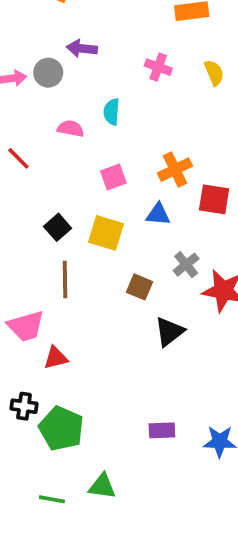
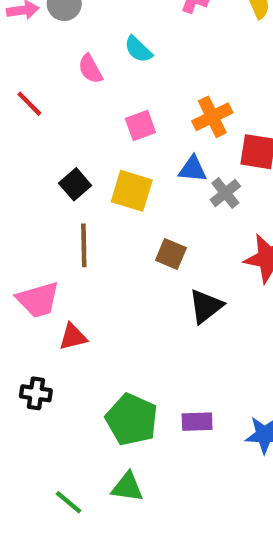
cyan semicircle: (112, 112) -> (138, 49), turned -50
pink semicircle: (71, 129) -> (90, 69), turned -130
gray cross: (186, 265) -> (225, 193), moved
green pentagon: (61, 429) -> (132, 419), moved
green line: (52, 499) -> (69, 502), turned 30

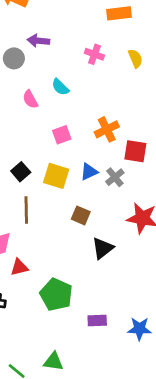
blue triangle: (193, 169) -> (89, 172), moved, turned -30
green pentagon: (132, 419) -> (56, 295), moved

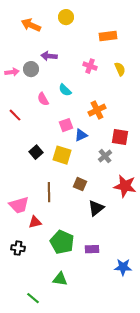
orange cross: (107, 129) -> (97, 110), moved
blue triangle: (89, 172) -> (81, 135), moved
brown line: (26, 210) -> (49, 192), moved
purple rectangle: (97, 321) -> (92, 249), moved
green triangle: (53, 361) -> (60, 279), moved

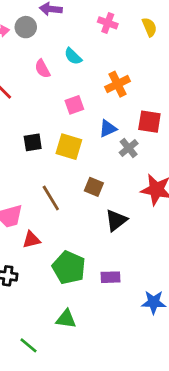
blue triangle: (81, 135) -> (108, 129), moved
black square: (36, 152) -> (33, 142), turned 32
brown line: (49, 192) -> (51, 198), turned -30

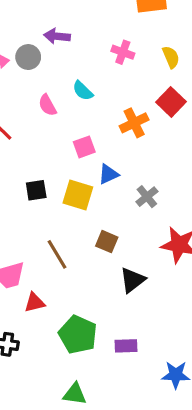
red square: (149, 122) -> (171, 102), moved, turned 35
blue triangle: (108, 129) -> (108, 174), moved

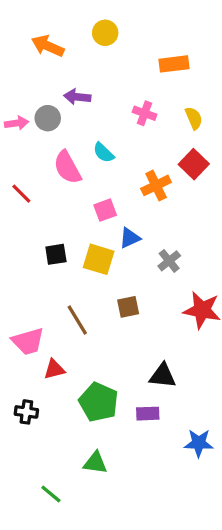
pink semicircle: (47, 105) -> (67, 167), size x1.5
brown square: (107, 242) -> (128, 307), turned -35
black triangle: (132, 280) -> (163, 376), moved, turned 44

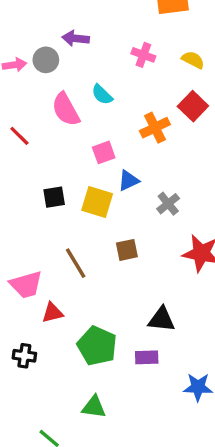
yellow semicircle: (194, 118) -> (193, 60), turned -40

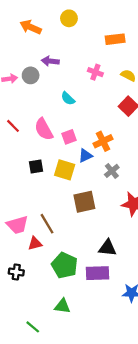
pink semicircle: (66, 109) -> (44, 129), moved
orange cross: (155, 128) -> (103, 141), moved
brown square: (127, 250) -> (84, 202), size x1.5
brown line: (76, 263) -> (47, 224), moved
purple rectangle: (147, 357) -> (98, 273), size x1.5

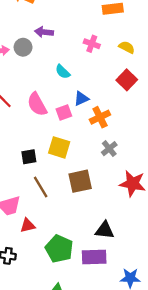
blue triangle: (85, 156) -> (81, 98), moved
black square: (36, 167) -> (29, 157), moved
brown line: (47, 224) -> (41, 187), moved

